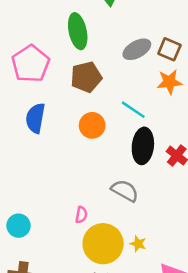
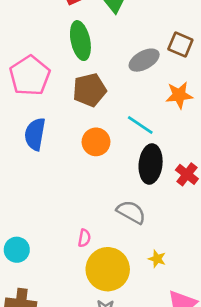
brown square: (169, 49) -> (180, 44), moved
yellow star: (138, 244) -> (157, 259), moved

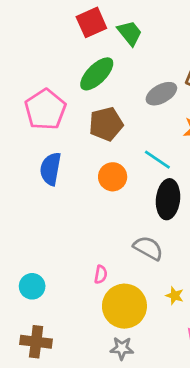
green ellipse: (80, 41) -> (97, 74), turned 57

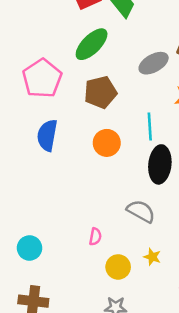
cyan line: (157, 160) -> (150, 126), turned 52
yellow star: (175, 296) -> (152, 257), moved
yellow circle: (124, 306) -> (118, 267), size x0.6

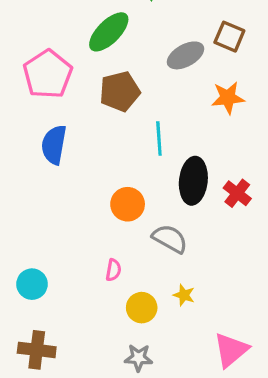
cyan line: (150, 126) -> (159, 138), moved
orange circle: (107, 143) -> (128, 204), moved

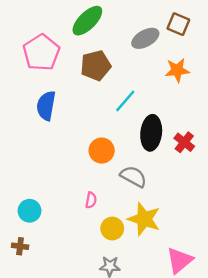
cyan line: (159, 138) -> (125, 101), turned 45
yellow star: (184, 295) -> (144, 219), size x2.0
brown cross: (37, 350) -> (20, 246), moved, size x0.6

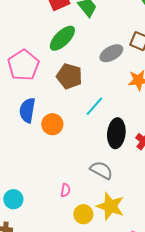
brown pentagon: (96, 66) -> (69, 76), turned 30
orange circle: (102, 151) -> (52, 124), moved

